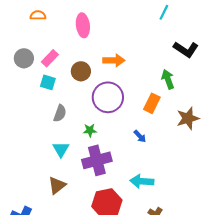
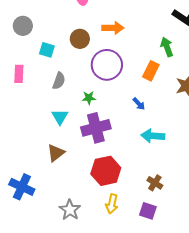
pink rectangle: (50, 58) -> (19, 74), moved, turned -42
cyan arrow: (142, 181) -> (153, 136), moved

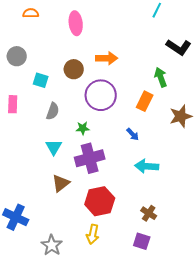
brown triangle: (56, 153) -> (61, 183), moved
yellow arrow: (112, 204) -> (93, 234), moved
gray star: (70, 210) -> (52, 245), moved

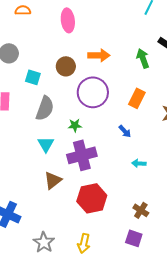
green arrow: (161, 77) -> (143, 58), moved
gray semicircle: (53, 111) -> (45, 108), size x1.4
cyan arrow: (147, 166) -> (139, 163), size x0.6
yellow arrow: (93, 234) -> (84, 243), moved

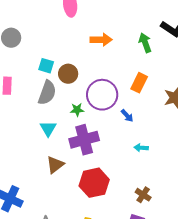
brown circle: (66, 66) -> (68, 74), moved
cyan square: (33, 77) -> (46, 66), moved
purple circle: (93, 92) -> (102, 95), moved

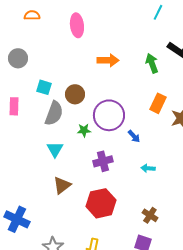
cyan square: (46, 66) -> (44, 87), moved
orange rectangle: (139, 83) -> (158, 103), moved
purple cross: (84, 140) -> (103, 161), moved, size x0.7

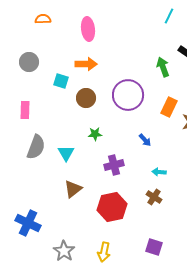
orange arrow: (108, 60) -> (86, 64), moved
cyan square: (44, 87) -> (61, 81), moved
gray semicircle: (54, 113) -> (36, 147), moved
purple circle: (109, 115) -> (128, 95), moved
brown cross: (150, 215) -> (154, 197), moved

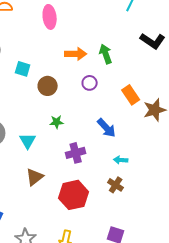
orange arrow: (86, 64) -> (76, 54), moved
green arrow: (163, 67) -> (106, 54), moved
purple circle: (128, 95) -> (90, 83), size x0.5
orange rectangle: (169, 107) -> (131, 95), turned -60
blue arrow: (145, 140) -> (107, 128), size x1.5

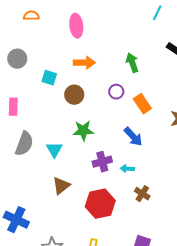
orange arrow: (76, 54) -> (84, 63), moved
orange rectangle: (131, 95) -> (142, 104), moved
green star: (57, 122) -> (83, 131), size x1.5
cyan arrow: (121, 160) -> (127, 169), moved

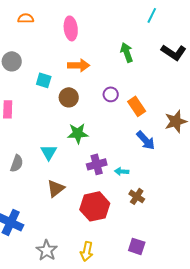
green arrow: (132, 63) -> (127, 52), moved
blue arrow: (133, 137) -> (146, 140), moved
gray semicircle: (24, 144) -> (17, 163), moved, size x0.7

